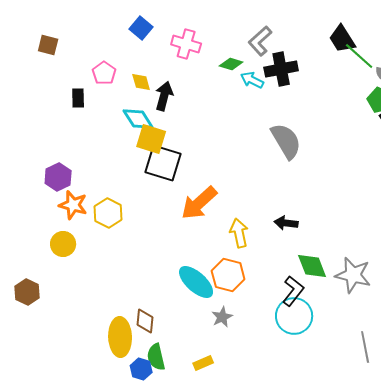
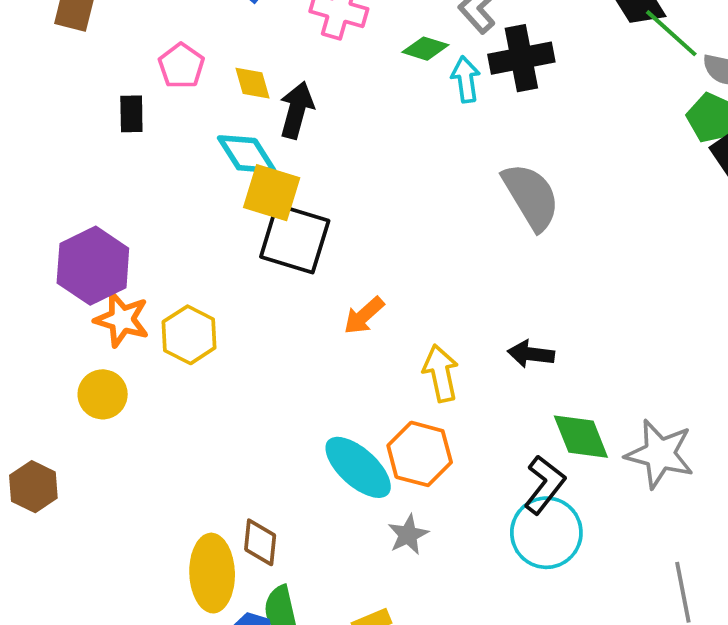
cyan arrow: (252, 80) -> (466, 79), turned 55
purple hexagon: (58, 177) -> (93, 266), size x1.4
orange arrow: (199, 203) -> (364, 316), size x0.6

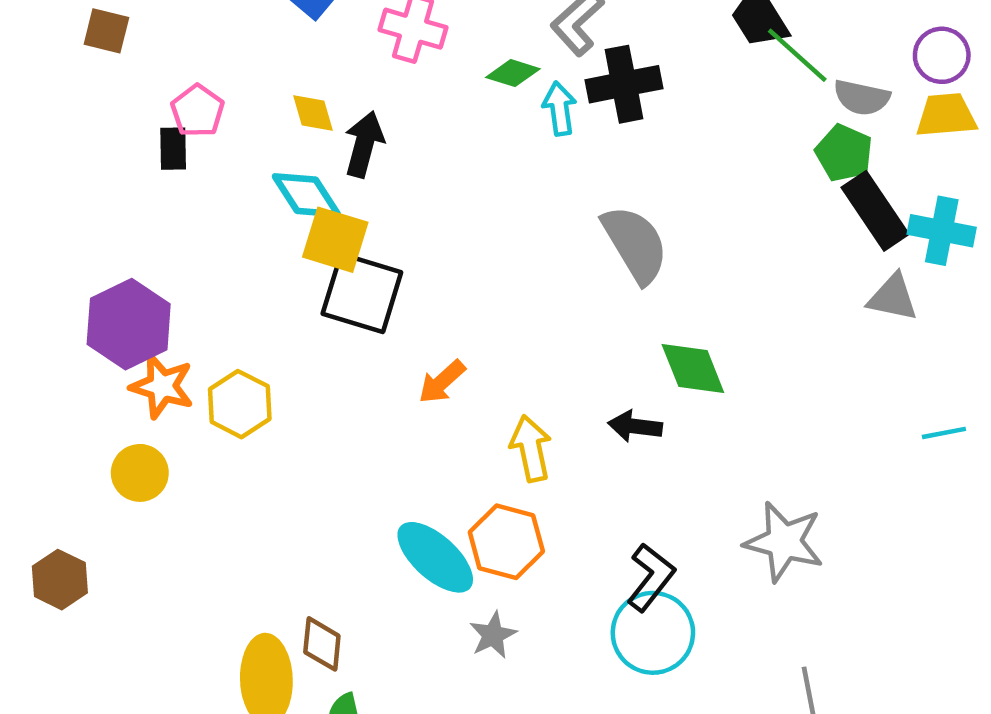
pink pentagon: (181, 66) -> (198, 111), moved
green diamond: (581, 437) -> (693, 369), moved

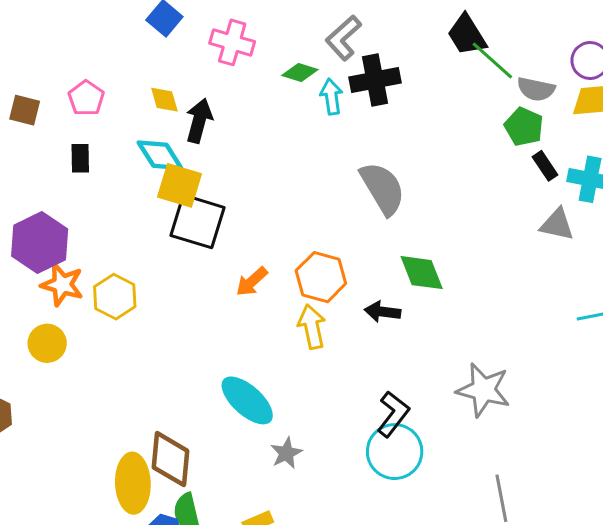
brown square: (106, 31) -> (25, 110), moved
black rectangle: (173, 149) -> (80, 158), moved
black rectangle: (875, 211) -> (545, 166), size x0.6
orange hexagon: (506, 542) -> (321, 277), moved
brown diamond: (322, 644) -> (170, 459), size x1.5

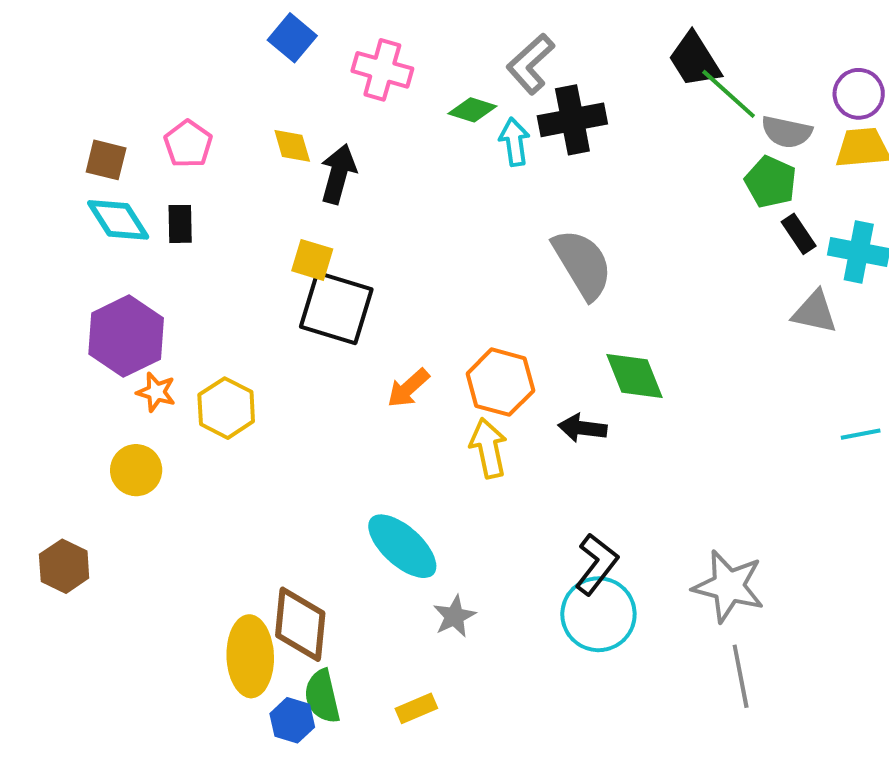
cyan diamond: (160, 155) -> (118, 220), moved
yellow square: (180, 185) -> (312, 260), size x0.7
orange star: (62, 285) -> (156, 392), size x0.7
gray star: (483, 390) -> (729, 586), moved

